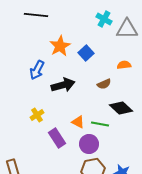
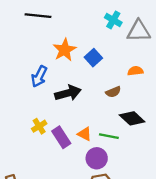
purple rectangle: (57, 138) -> (61, 137), moved

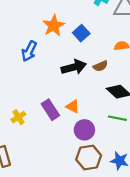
black arrow: (68, 93) -> (74, 67), moved
yellow cross: (39, 126) -> (18, 117), moved
green line: (109, 136) -> (117, 118), moved

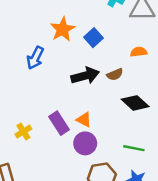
green line: (117, 118) -> (134, 148), moved
purple circle: (84, 130) -> (85, 143), moved

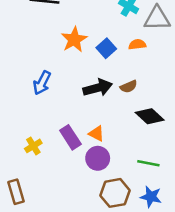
orange semicircle: (139, 52) -> (137, 44), moved
blue arrow: (35, 58) -> (42, 83), moved

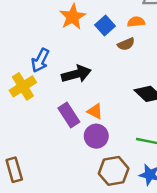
brown semicircle: (129, 87) -> (126, 44), moved
black arrow: (98, 88) -> (76, 74), moved
yellow cross: (33, 146) -> (23, 86), moved, size x1.5

